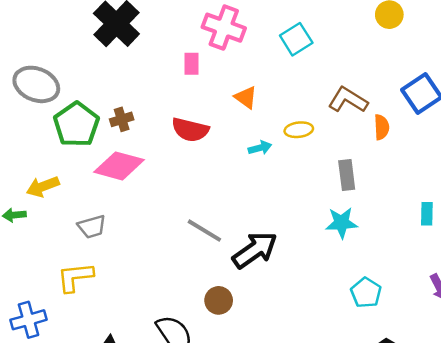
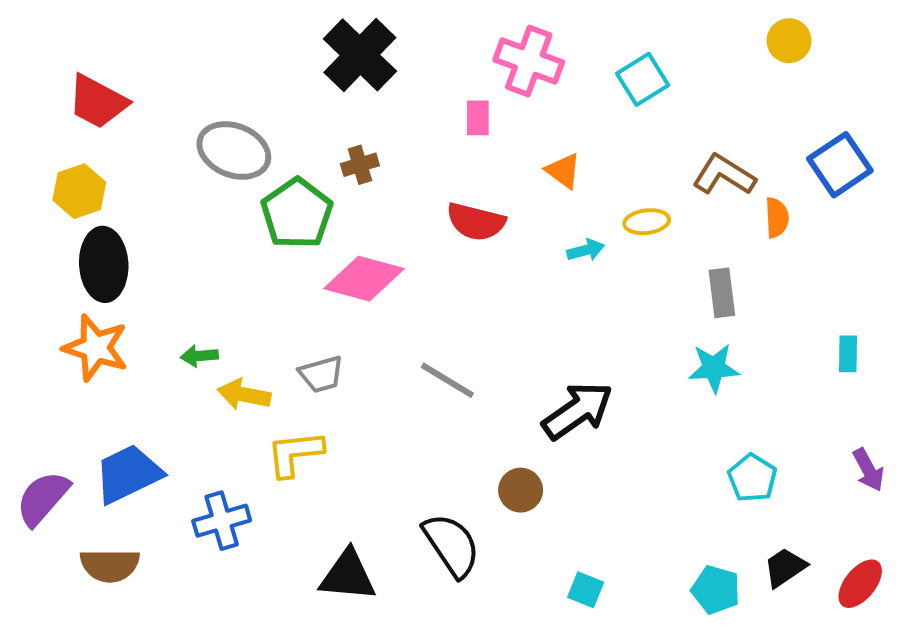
brown cross: (122, 119) -> (360, 165), moved
yellow arrow: (43, 187) -> (244, 395), moved, turned 32
gray line: (204, 231) -> (447, 380), moved

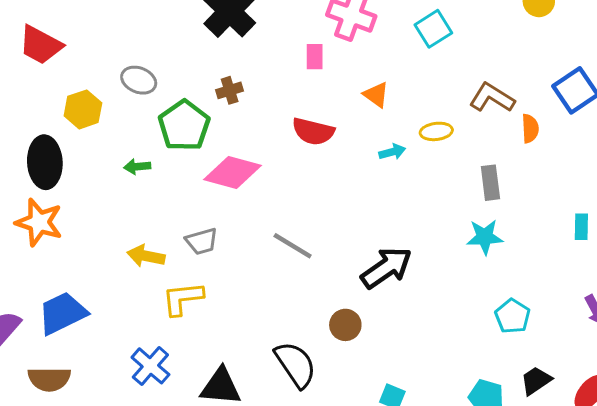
gray ellipse: (234, 150) -> (139, 80), size x0.7
yellow hexagon: (79, 191) -> (83, 109), moved
green arrow: (199, 356) -> (137, 167), moved
blue cross: (222, 521) -> (150, 366), moved, turned -33

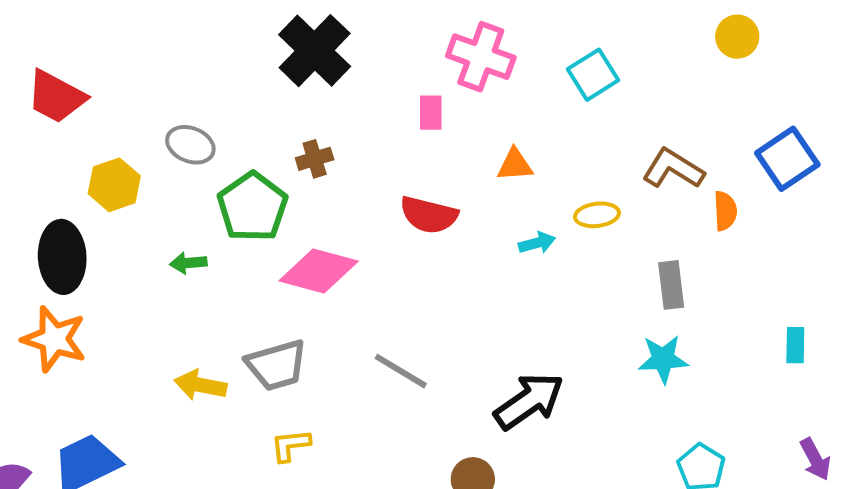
orange triangle: (376, 95) -> (515, 165), turned -40
gray trapezoid: (202, 241) -> (277, 365), size x1.4
yellow L-shape: (183, 299) -> (291, 445), moved, size x0.7

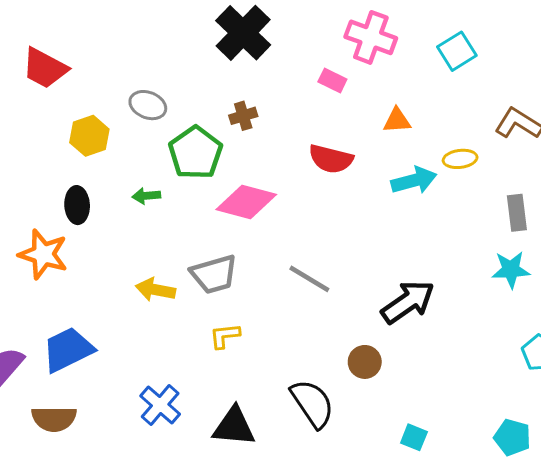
pink rectangle: (431, 113) -> (332, 80), turned -64
cyan arrow: (537, 243) -> (414, 180), size x1.6
black ellipse: (62, 257) -> (77, 205), moved, size x0.7

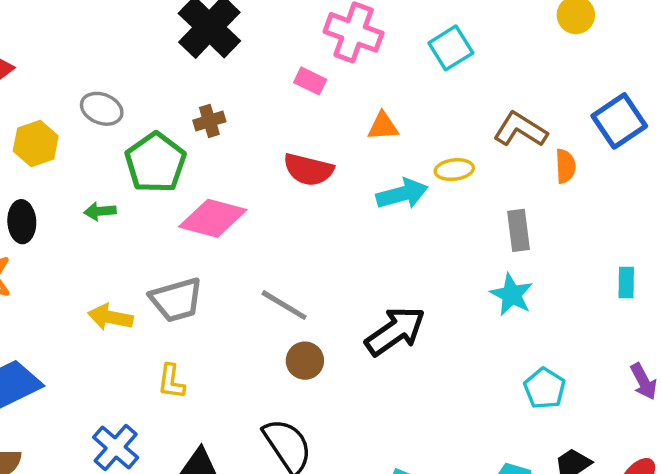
cyan star: (511, 270) -> (512, 295), turned 30
yellow L-shape: (225, 336) -> (171, 381), moved, turned -76
brown circle: (365, 362) -> (305, 361), moved

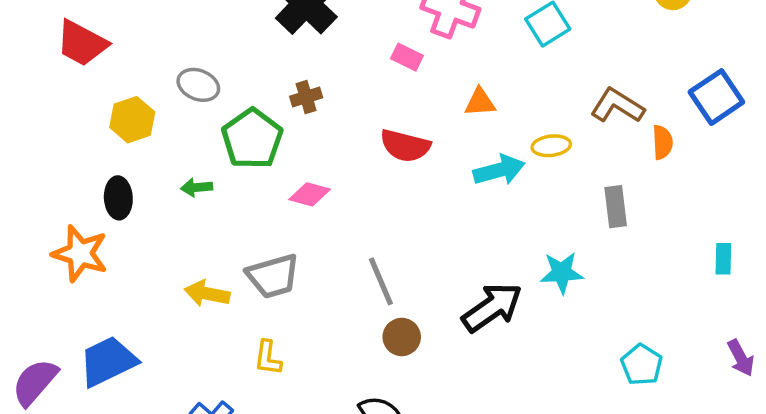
pink diamond: (213, 218) -> (310, 194), size x0.6
cyan star: (512, 295) -> (562, 273), moved, turned -30
gray line: (284, 305) -> (381, 281), turned 36

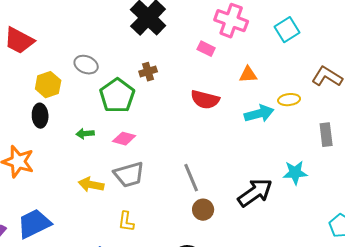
green arrow: (197, 187) -> (85, 134), moved
pink diamond: (310, 194) -> (124, 139), moved
black ellipse: (118, 198) -> (40, 116), moved

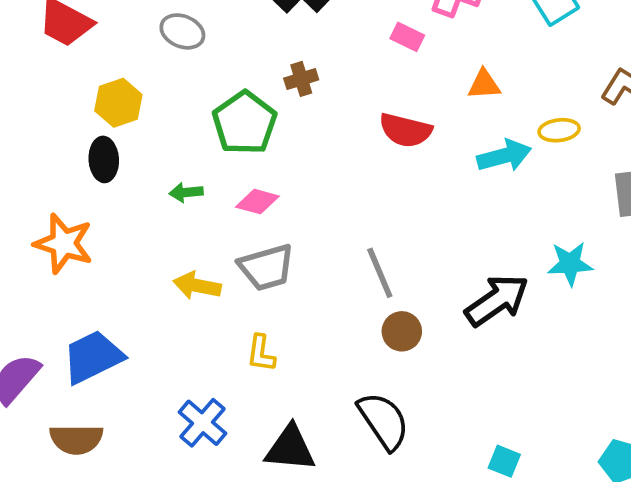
gray ellipse: (86, 65) -> (182, 31), moved

